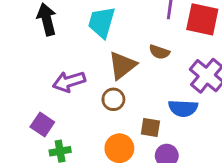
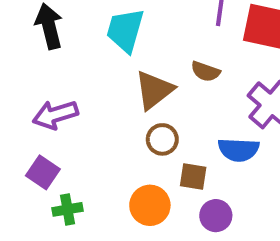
purple arrow: (69, 82) -> (55, 115), moved
brown circle: (113, 99) -> (162, 139), moved

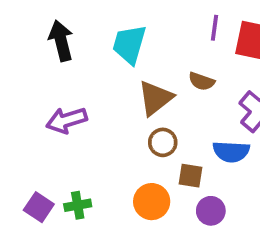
purple square: (43, 172) -> (39, 207), moved

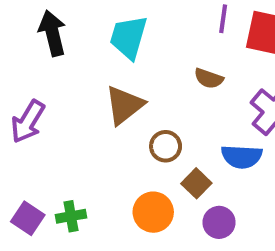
brown triangle: (155, 98) -> (124, 105), moved
purple arrow: (67, 120) -> (28, 122), moved, turned -42
brown square: (190, 176) -> (196, 183), turned 35

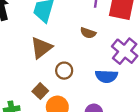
brown square: (196, 183) -> (40, 91), moved

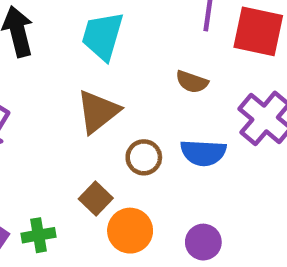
blue semicircle: (106, 76) -> (203, 153), moved

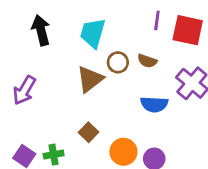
brown circle: (144, 157) -> (118, 62), moved
orange circle: (130, 231) -> (123, 152), moved

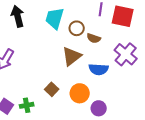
brown circle: (118, 62) -> (77, 28), moved
brown triangle: (90, 79) -> (72, 56), moved
orange circle: (123, 152) -> (80, 93), moved

